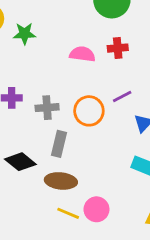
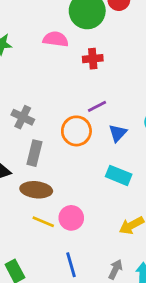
pink semicircle: (82, 54) -> (56, 39), moved
gray cross: (47, 108) -> (23, 117), turned 30
orange circle: (89, 111) -> (76, 131), moved

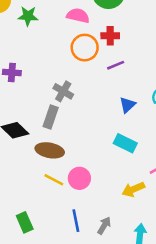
purple line: (97, 106) -> (116, 65), moved
gray cross: (23, 117) -> (63, 91), moved
orange circle: (76, 131) -> (85, 48), moved
gray arrow: (115, 269) -> (104, 226), moved

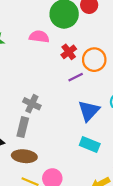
red cross: (110, 36) -> (69, 52), turned -32
orange circle: (85, 48) -> (94, 60), moved
blue triangle: (127, 105) -> (89, 111), size x1.5

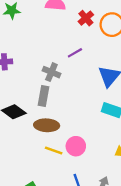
purple line: (76, 77) -> (75, 53), moved

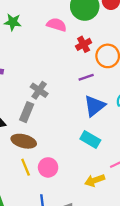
purple line: (75, 53) -> (86, 77), moved
yellow line: (54, 150) -> (26, 167), turned 36

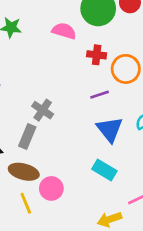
red cross: (84, 44) -> (97, 55), turned 35
blue triangle: (95, 106) -> (110, 129), turned -30
pink circle: (48, 167) -> (51, 188), moved

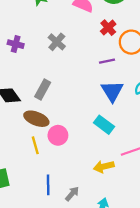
red cross: (97, 55) -> (108, 28), turned 35
gray cross: (43, 110) -> (57, 42), moved

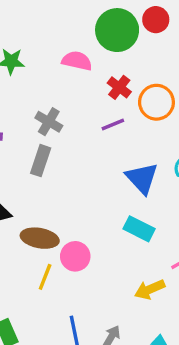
purple line: (107, 61) -> (113, 125), moved
gray rectangle: (43, 90) -> (41, 161), moved
yellow line: (35, 145) -> (45, 277), turned 48

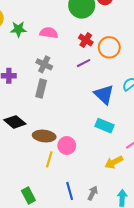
pink semicircle: (77, 61) -> (49, 33), moved

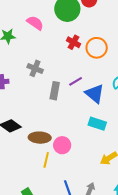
pink semicircle: (49, 33) -> (35, 23), moved, turned 30
purple line: (84, 63) -> (76, 81), moved
gray rectangle: (41, 89) -> (55, 91), moved

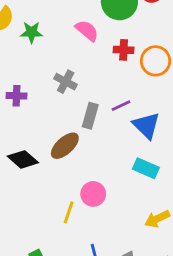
pink semicircle: (35, 23) -> (87, 31), moved
red cross: (73, 42) -> (124, 50), turned -32
brown ellipse: (40, 138) -> (65, 146), moved, turned -50

